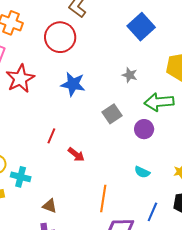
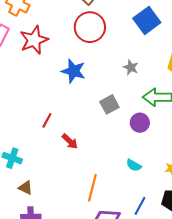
red circle: (60, 37) -> (90, 27), moved
red star: (20, 79) -> (34, 40), moved
brown triangle: (50, 206) -> (26, 188), moved

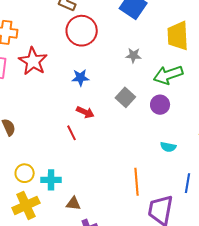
blue star: (73, 71) -> (80, 78), size x0.7
red line: (47, 120) -> (71, 133), turned -35
red arrow: (70, 141) -> (85, 112), moved

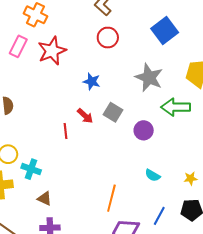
red circle: (82, 31) -> (108, 38), size x0.7
gray star: (133, 55) -> (149, 78), size x1.8
gray square: (125, 97) -> (113, 112), moved, turned -30
purple circle: (160, 105) -> (144, 130), moved

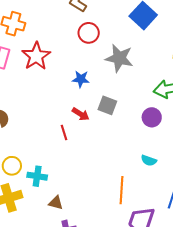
gray star: (149, 78) -> (119, 58), moved
purple circle: (144, 130) -> (152, 117), moved
cyan semicircle: (153, 175) -> (149, 160), moved

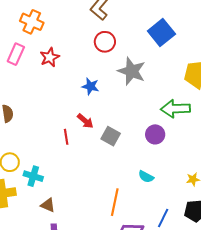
red star: (36, 56) -> (50, 57), size x0.7
gray square: (107, 105) -> (111, 136), moved

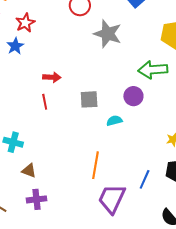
blue star: (90, 86) -> (15, 46), moved, turned 30
red arrow: (85, 121) -> (52, 77), moved, turned -36
gray square: (111, 136) -> (89, 99), turned -30
cyan semicircle: (146, 177) -> (114, 121), moved, turned 140

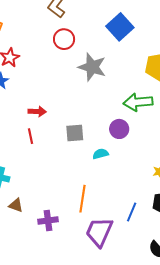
purple cross: (37, 199) -> (48, 220), moved

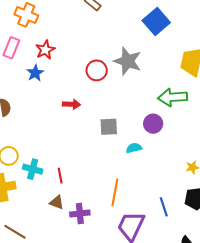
red circle: (64, 39) -> (97, 70), moved
red line: (31, 136) -> (60, 176), moved
brown triangle: (16, 205) -> (57, 202), moved
blue line: (132, 212) -> (164, 207), turned -42

